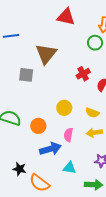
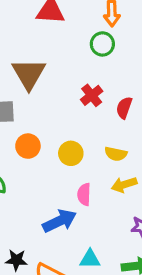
orange circle: (38, 126) -> (28, 146), moved
cyan triangle: (69, 168) -> (90, 259), moved

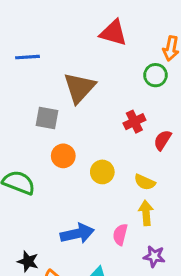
yellow arrow: (124, 185) -> (146, 213), turned 90
pink semicircle: (84, 194) -> (120, 234), moved

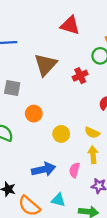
gray square: (47, 118) -> (12, 88), moved
red cross: (134, 122) -> (80, 76), moved
yellow circle: (102, 172) -> (61, 134), moved

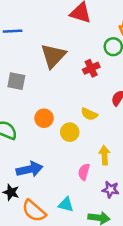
orange circle: (34, 114) -> (44, 118), moved
yellow semicircle: (92, 133) -> (89, 114), moved
blue arrow: (44, 169) -> (30, 169), moved

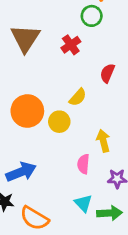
yellow semicircle: (89, 114) -> (78, 97), turned -63
orange circle: (44, 118) -> (27, 111), size x1.5
cyan triangle: (66, 205) -> (83, 203), moved, turned 42

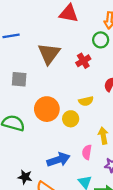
yellow semicircle: (78, 97) -> (86, 101), turned 32
blue arrow: (21, 172) -> (58, 160), moved

